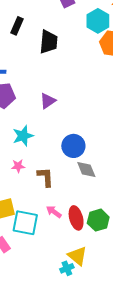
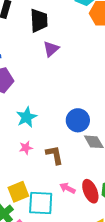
purple triangle: (48, 101) -> (51, 49), moved

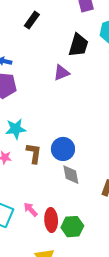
black trapezoid: (39, 21) -> (78, 45), moved
brown L-shape: (54, 155) -> (34, 153), moved

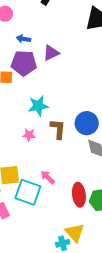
purple triangle: (62, 73) -> (51, 53), moved
pink arrow: (31, 209) -> (48, 177), moved

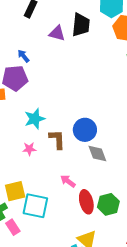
blue arrow: (23, 39) -> (23, 56), moved, turned 48
purple triangle: (51, 53) -> (57, 33), moved, turned 48
pink arrow: (48, 177) -> (68, 181), moved

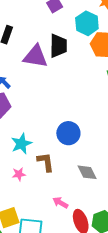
purple triangle: (57, 33) -> (35, 56), size x1.5
blue circle: (85, 130) -> (68, 133), moved

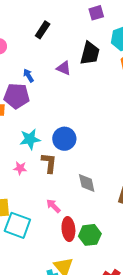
purple triangle: (35, 56) -> (64, 68), moved, size x0.6
blue circle: (68, 133) -> (64, 139), moved

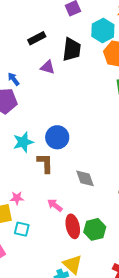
black rectangle: (43, 30) -> (37, 38), moved, turned 36
pink star: (20, 168) -> (17, 198), moved
cyan square: (17, 225) -> (22, 229), size x0.6

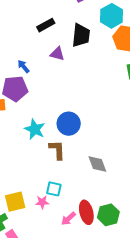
cyan star: (23, 142) -> (35, 129), turned -30
pink star: (17, 198) -> (42, 202), moved
pink arrow: (55, 205) -> (68, 219), moved, turned -77
cyan square: (22, 229) -> (54, 189), moved

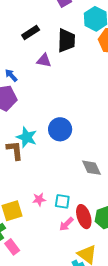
brown L-shape: (57, 150) -> (15, 150), moved
cyan square: (54, 189) -> (62, 201), moved
pink star: (42, 202) -> (39, 199), moved

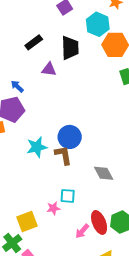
cyan star: (27, 137) -> (37, 147), turned -30
brown L-shape: (15, 150) -> (63, 155), moved
cyan square: (62, 201) -> (68, 196), moved

